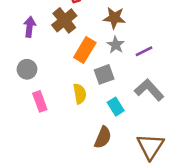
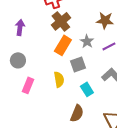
brown star: (114, 18) -> (105, 20), moved
brown cross: (64, 20) -> (61, 21), moved
pink rectangle: (40, 101) -> (28, 85), turned 42

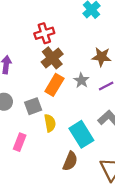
gray square: (78, 64) -> (33, 106), moved
pink rectangle: (28, 85) -> (20, 142), moved
cyan rectangle: (87, 89) -> (81, 134), size x1.6

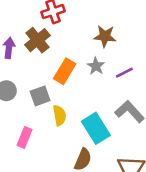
brown star: (102, 57) -> (105, 36), moved
brown cross: (52, 58) -> (37, 40), moved

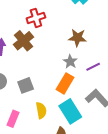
orange rectangle: (65, 71) -> (65, 83), moved
yellow semicircle: (60, 115) -> (41, 110), moved

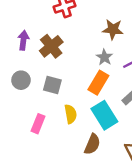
brown cross: (23, 41) -> (51, 46), moved
gray square: (26, 85) -> (52, 85), turned 35

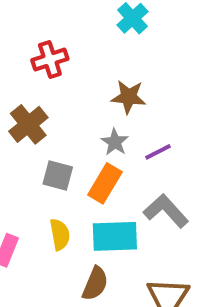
gray square: (52, 85) -> (58, 176), moved
cyan rectangle: (104, 115) -> (115, 236), turned -60

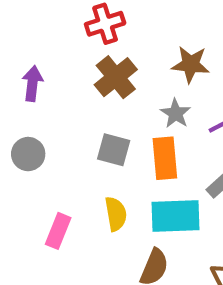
brown cross: (28, 124) -> (116, 77), moved
orange rectangle: (105, 183) -> (165, 158), turned -36

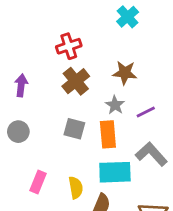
yellow semicircle: (116, 214) -> (76, 188), moved

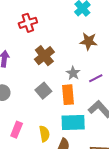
red cross: (69, 46) -> (28, 23), moved
brown star: (125, 73) -> (89, 41), moved
gray square: (74, 129) -> (43, 91), turned 35

